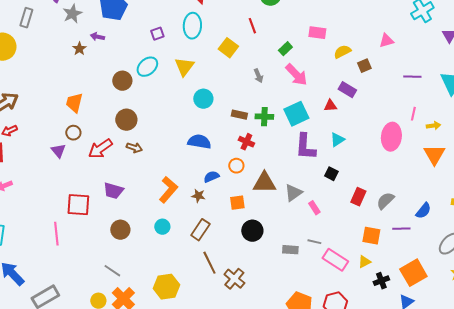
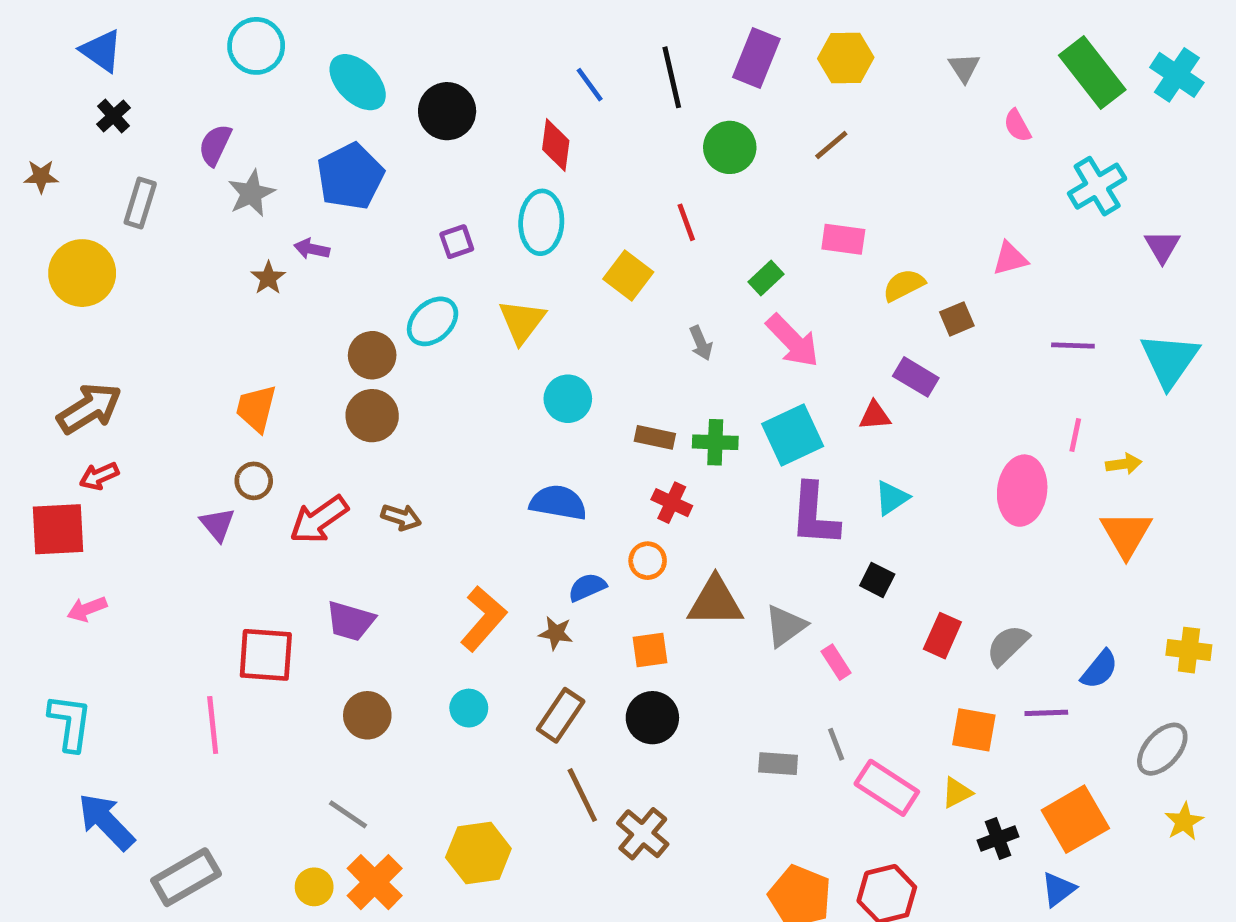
brown circle: (126, 120) -> (372, 416), moved
black circle: (252, 231) -> (652, 718), moved
gray line: (314, 242) -> (836, 744), turned 56

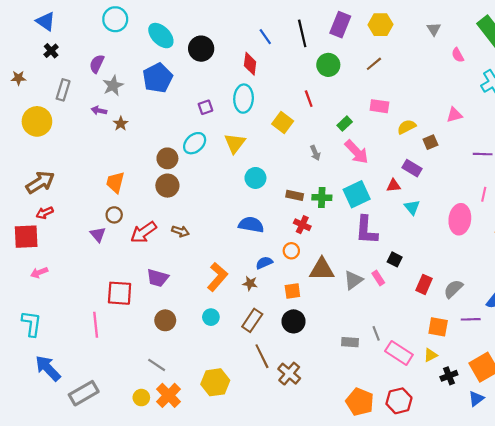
purple arrow: (312, 249) -> (99, 111), moved
cyan triangle: (892, 498) -> (412, 207), moved, turned -35
pink rectangle: (836, 662) -> (378, 278), moved

